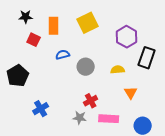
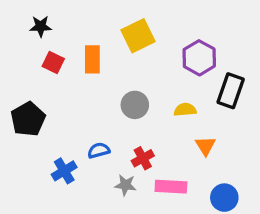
orange rectangle: (54, 26) -> (92, 59), moved
blue semicircle: (63, 55) -> (99, 150), moved

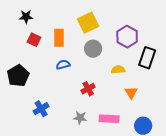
gray circle: (135, 105) -> (93, 49), moved
blue semicircle: (99, 150) -> (63, 65), moved
red cross: (143, 158) -> (88, 89), moved

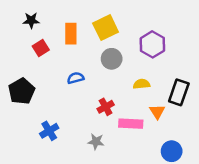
orange rectangle: (59, 38) -> (71, 34), moved
red square: (34, 40) -> (41, 48), turned 32
black rectangle: (147, 58) -> (179, 92), moved
pink rectangle: (109, 119) -> (131, 124), moved

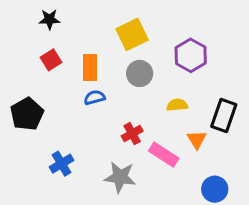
black star: (31, 20) -> (49, 19), moved
orange rectangle: (71, 34) -> (90, 67), moved
pink rectangle: (131, 124) -> (164, 155), turned 30
gray star: (96, 142) -> (120, 177), size x1.5

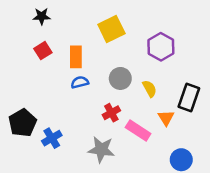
gray circle: (140, 73) -> (120, 78), moved
yellow semicircle: (177, 105) -> (150, 89), turned 66
black pentagon: (27, 114) -> (23, 123), moved

